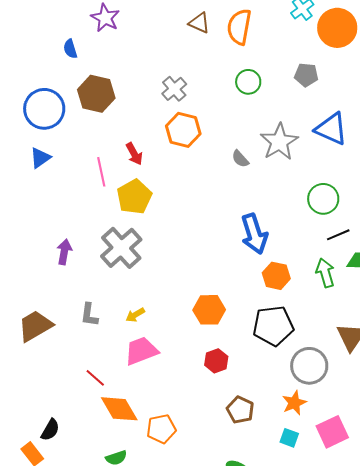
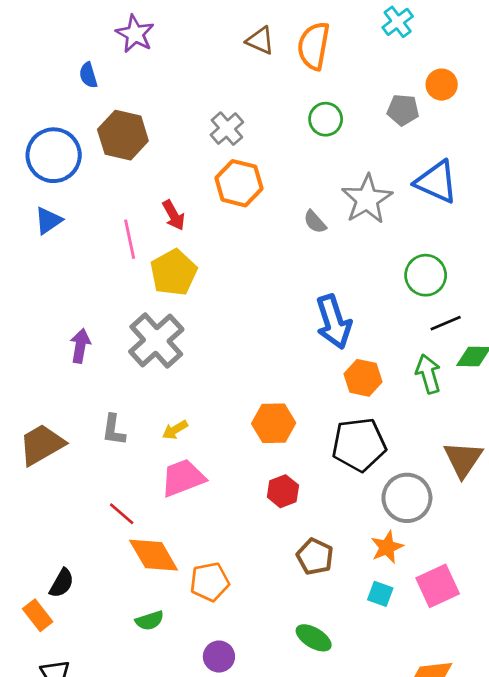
orange circle: (337, 28) -> (442, 85), moved, size x0.6

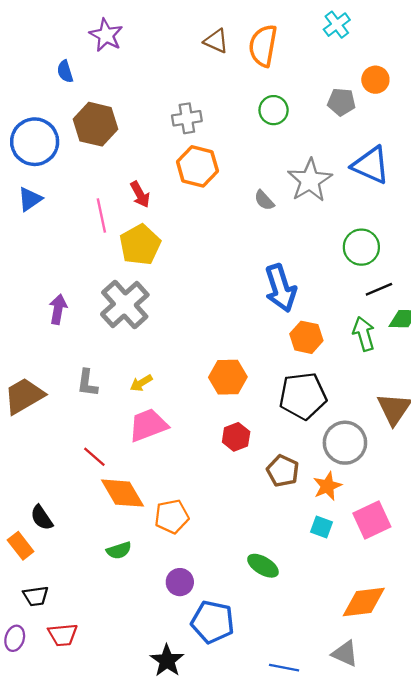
gray cross: (227, 129) -> (187, 118), turned 32
brown pentagon: (315, 557) -> (283, 471), moved
black semicircle: (62, 583) -> (42, 518), turned 116

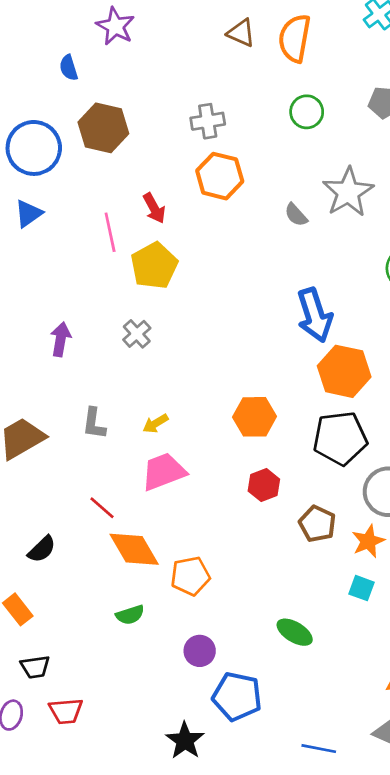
gray cross: (125, 305) -> (137, 334), size x0.5
orange hexagon: (306, 337) -> (344, 371), size x1.4
black semicircle: (42, 518) -> (42, 549), moved, turned -100

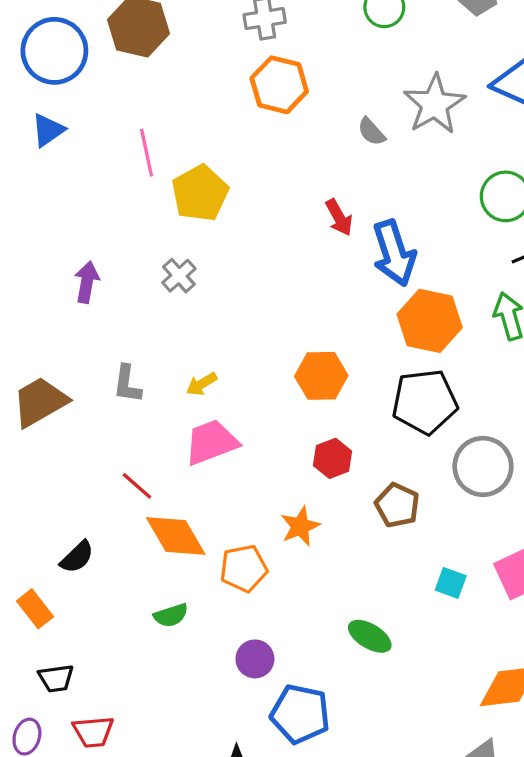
red arrow: (154, 208) -> (339, 217), moved
orange star: (368, 541) -> (300, 526), moved
black semicircle: (42, 549) -> (77, 557), moved

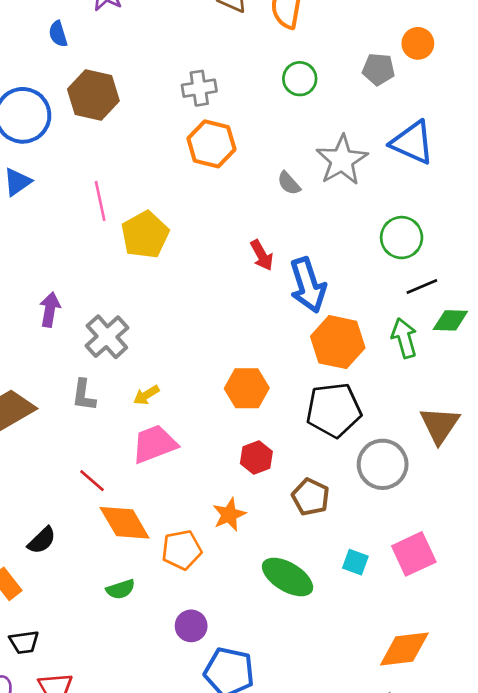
gray cross: (179, 276) -> (107, 337), moved, size x1.5
green ellipse: (370, 636) -> (288, 577), moved, size x1.4

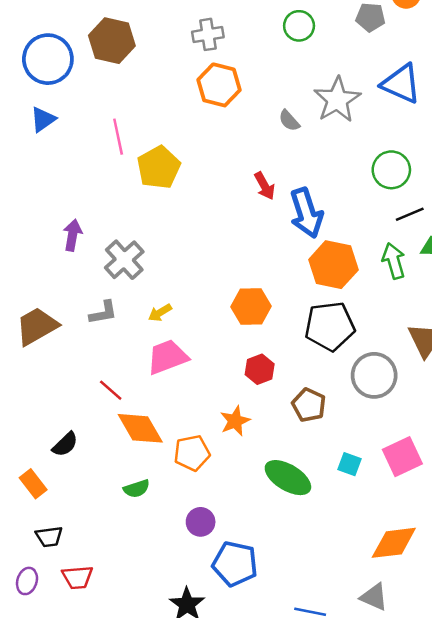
gray L-shape: (84, 395) -> (103, 313), turned -108

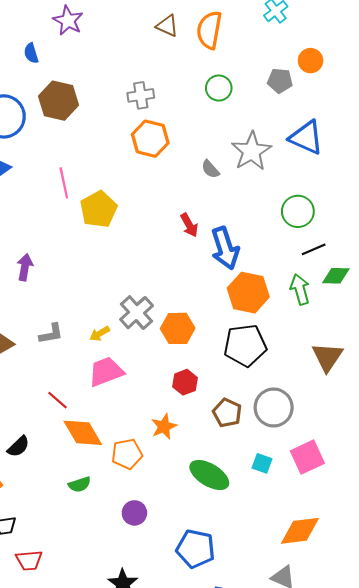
gray cross: (124, 260) -> (137, 313), moved
gray circle: (374, 375) -> (274, 407), moved
blue pentagon: (235, 564) -> (196, 549), moved

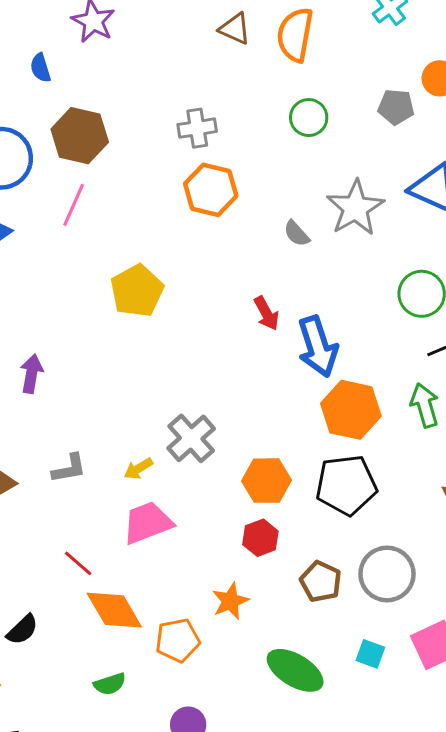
pink line: (64, 183) -> (74, 205), moved, turned 36
orange hexagon: (178, 328) -> (266, 481), moved

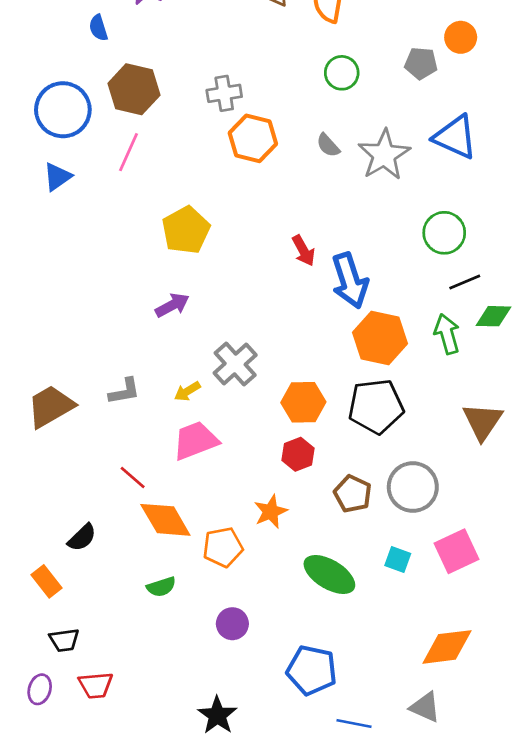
gray cross: (197, 128) -> (224, 93), moved
gray semicircle: (297, 234) -> (328, 145), moved
purple arrow: (31, 374) -> (172, 305), moved, turned 52

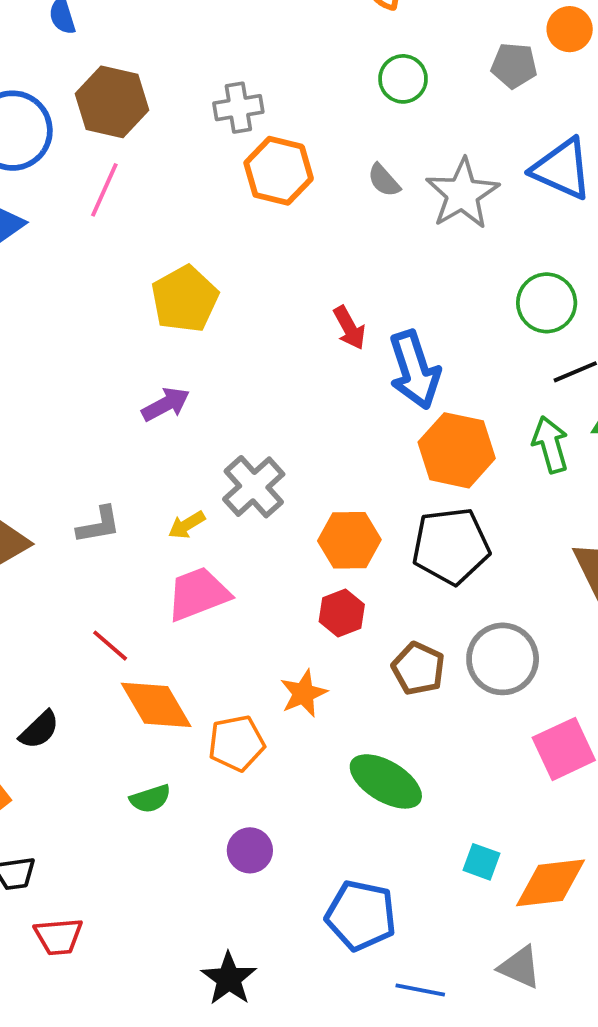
cyan square: (398, 559) -> (482, 862), moved

